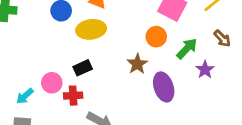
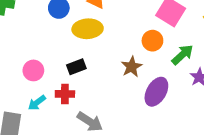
pink circle: (52, 83) -> (33, 70), moved
purple ellipse: (164, 87) -> (156, 92), turned 44
cyan arrow: (25, 96) -> (37, 103), moved

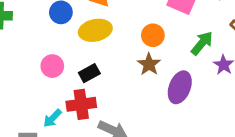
orange circle: (152, 41) -> (153, 35), moved
pink circle: (33, 70) -> (52, 66), moved
red cross: (65, 94) -> (81, 104), size x1.4

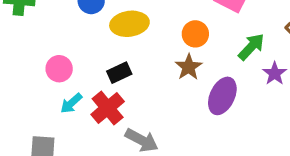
pink circle: (52, 66) -> (59, 69), moved
red cross: (81, 104) -> (108, 108), turned -36
cyan arrow: (52, 118) -> (71, 103), moved

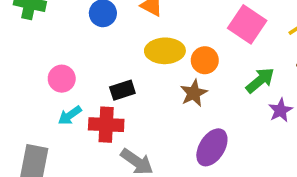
yellow ellipse: (129, 24) -> (165, 51), moved
purple ellipse: (222, 96) -> (212, 147), moved
red cross: (108, 108) -> (106, 125), turned 36

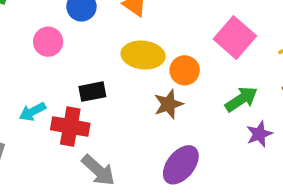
pink circle: (62, 79) -> (48, 42), moved

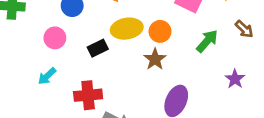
black rectangle: (92, 92) -> (98, 48), moved
cyan arrow: (33, 112) -> (47, 76), moved
purple star: (259, 134) -> (235, 79), moved

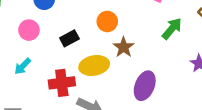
yellow ellipse: (127, 29) -> (94, 65), moved
orange circle: (160, 31) -> (107, 21), moved

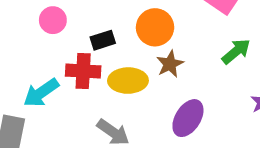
orange circle: (107, 21) -> (155, 27), size x1.4
cyan arrow: (23, 66) -> (41, 93), moved, size x1.5
red cross: (62, 83) -> (83, 71), moved

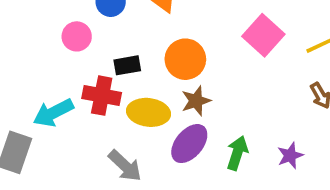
green arrow: (236, 51) -> (237, 153), moved, turned -40
purple ellipse: (188, 118) -> (189, 144), moved

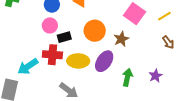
pink circle: (77, 36) -> (50, 25), moved
brown star: (196, 101) -> (121, 39), moved
purple ellipse: (189, 144) -> (104, 61), moved

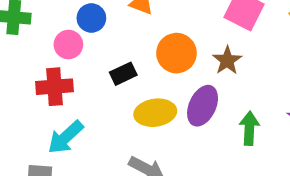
pink circle: (50, 25) -> (68, 45), moved
red cross: (52, 55) -> (55, 87), moved

